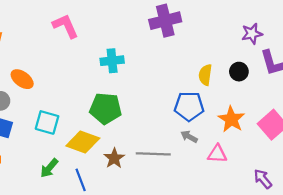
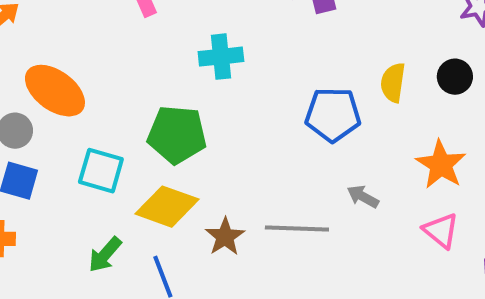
orange ellipse: (22, 79) -> (55, 91), size x1.4
blue pentagon: (189, 106) -> (333, 115), moved
green pentagon: (106, 108) -> (177, 135), moved
pink triangle: (217, 154) -> (441, 231), moved, turned 36

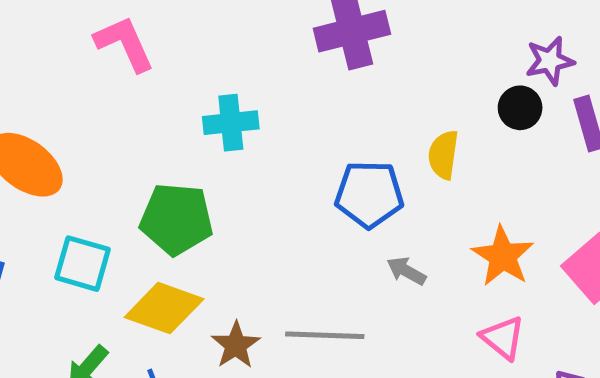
black circle: (455, 77) -> (520, 108), moved
gray arrow: (363, 197) -> (406, 271), moved

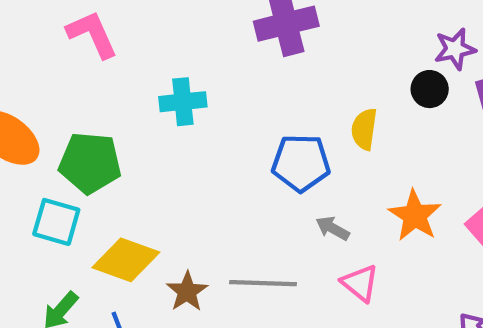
green pentagon: (176, 219) -> (90, 163), moved
pink triangle: (503, 338) -> (360, 283), moved

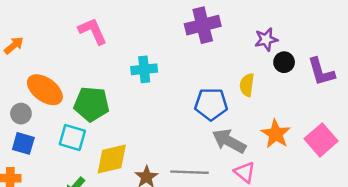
purple star: (455, 49) -> (266, 39), moved
gray arrow: (333, 228) -> (229, 141), size x1.8
yellow diamond: (126, 260) -> (112, 159), turned -33

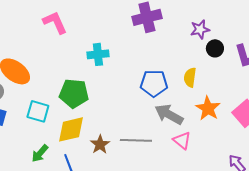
yellow semicircle: (247, 85) -> (190, 77), moved
green pentagon: (92, 104) -> (74, 93), moved

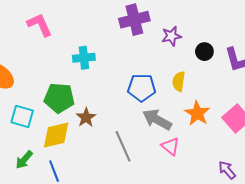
purple star: (200, 29) -> (171, 36), moved
gray line: (136, 140) -> (123, 146), turned 64
brown star: (100, 144) -> (86, 117), moved

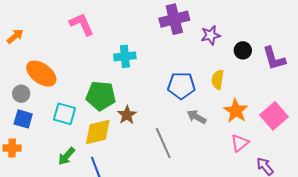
gray arrow: (157, 120) -> (196, 117), size x0.7
pink triangle: (170, 146) -> (240, 143), moved, turned 42

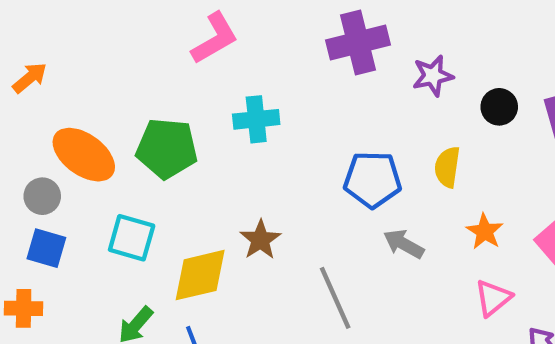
pink L-shape: (82, 24) -> (215, 38), moved, turned 84
green pentagon: (101, 96) -> (167, 148), moved
orange star: (236, 111) -> (485, 231), size x0.7

